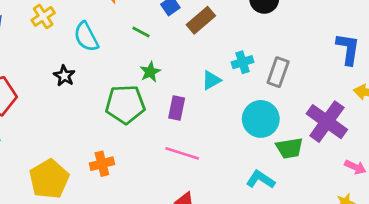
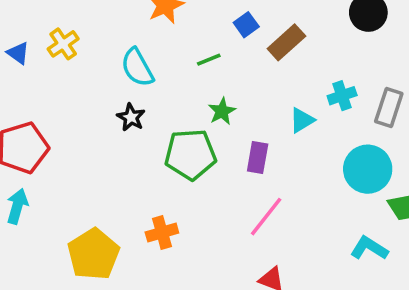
yellow cross: (43, 16) -> (63, 44), moved
green line: (141, 32) -> (209, 60), turned -48
black star: (64, 76) -> (131, 117), moved
pink line: (182, 153) -> (266, 217), turned -68

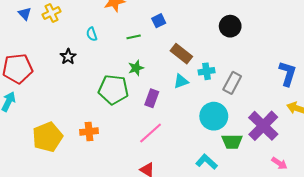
brown rectangle: (286, 42) -> (181, 54), moved, turned 70
cyan semicircle: (137, 67) -> (92, 34), size x0.6
black star: (131, 117) -> (68, 57), moved

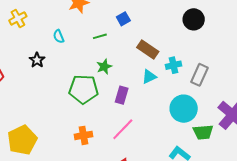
orange cross: (89, 132) -> (84, 135), moved

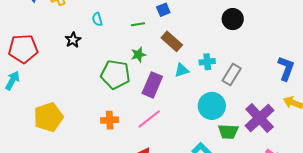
brown rectangle: (148, 49) -> (172, 41), moved
purple rectangle: (122, 95) -> (152, 85), size x1.4

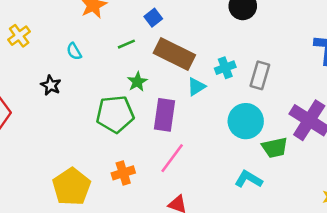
brown rectangle: (172, 41) -> (174, 54), size x1.4
yellow pentagon: (48, 117) -> (72, 187), moved

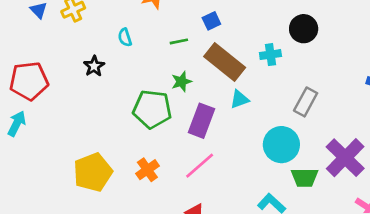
cyan cross: (225, 68) -> (270, 55), moved
orange cross: (123, 173) -> (147, 170), turned -30

